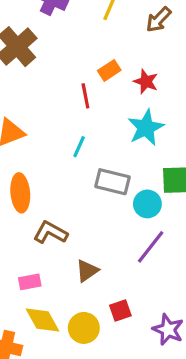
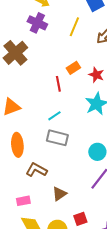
cyan line: (79, 147) -> (54, 116), turned 32
gray rectangle: (112, 182) -> (57, 138), moved

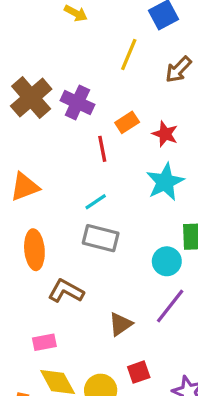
purple cross: (37, 23) -> (77, 103), moved
brown triangle: (59, 194) -> (120, 324), moved

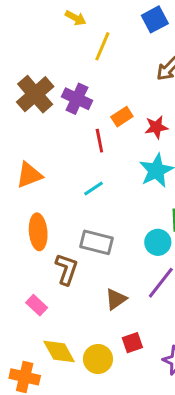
yellow line: (129, 55) -> (102, 46), moved
red star: (165, 134) -> (156, 127), turned -30
gray rectangle: (101, 238) -> (96, 242), moved
brown L-shape: (66, 291) -> (67, 269), turned 80
pink rectangle: (44, 342) -> (37, 305), moved, turned 54

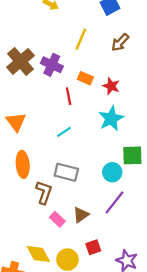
yellow line: (102, 46) -> (81, 39), moved
orange rectangle: (122, 117) -> (85, 78), turned 56
red star: (156, 127) -> (111, 86), turned 30
orange triangle: (29, 175) -> (16, 122), turned -45
pink rectangle: (37, 305) -> (57, 219), moved

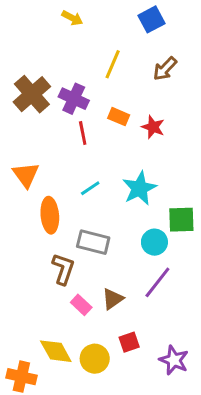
red line: (69, 96) -> (83, 133), moved
cyan star: (111, 119) -> (140, 188), moved
orange ellipse: (23, 164) -> (50, 215), moved

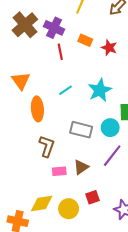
gray rectangle: (93, 242) -> (81, 130), moved
pink rectangle: (81, 305) -> (59, 171), turned -48
yellow diamond: (56, 351) -> (42, 203), turned -70

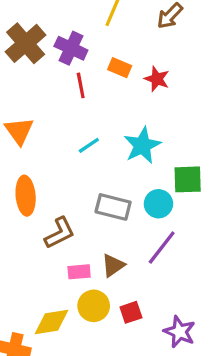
orange ellipse: (37, 109) -> (26, 196), moved
brown L-shape: (47, 146) -> (60, 233), turned 45
yellow circle: (69, 209) -> (94, 306), moved

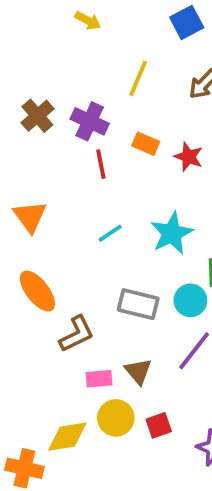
brown cross: (26, 43) -> (37, 116), size x0.7
orange ellipse: (26, 196) -> (37, 291), turned -33
brown triangle: (113, 265) -> (138, 371), turned -35

